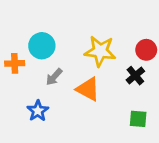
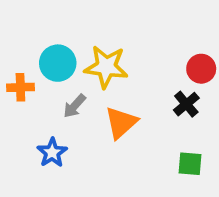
yellow star: (100, 51) -> (106, 67), moved
orange triangle: (88, 89) -> (121, 123), turned 50

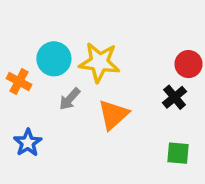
orange cross: (20, 87) -> (19, 82), turned 30
blue star: (52, 153) -> (28, 143), moved

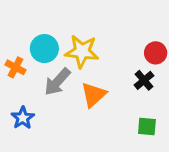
gray arrow: (70, 99) -> (57, 82), size x1.5

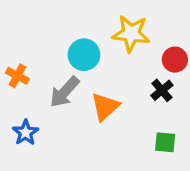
cyan circle: (44, 49) -> (84, 55), moved
yellow star: (82, 51) -> (131, 34), moved

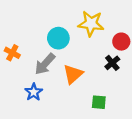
blue star: (26, 133) -> (34, 92), moved
green square: (165, 142) -> (99, 102), moved

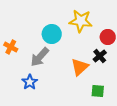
orange triangle: (73, 74) -> (80, 67), moved
green square: (99, 102) -> (98, 91), moved

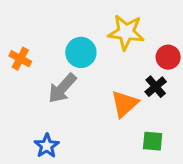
orange cross: (11, 47) -> (20, 59), moved
blue star: (30, 82) -> (47, 146), moved

